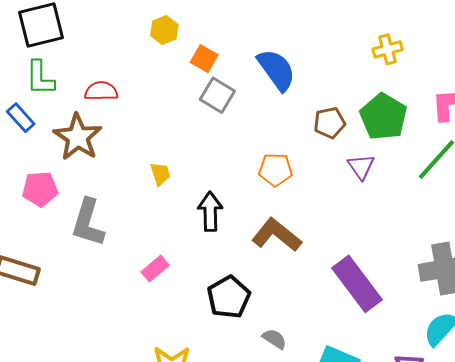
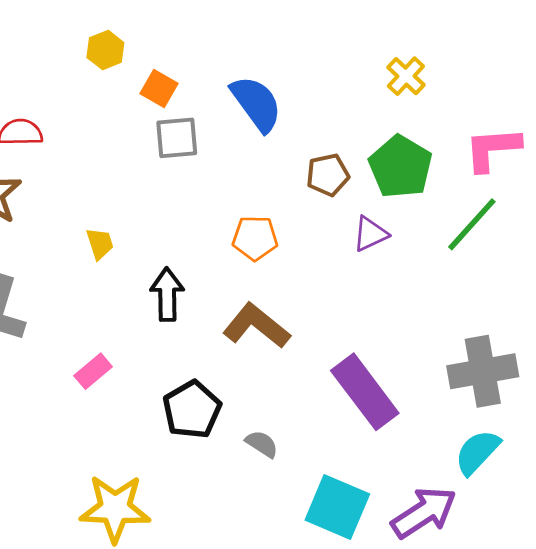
yellow cross: (388, 49) -> (406, 76), turned -32
gray square: (217, 95) -> (177, 138), turned -36
purple triangle: (361, 167) -> (370, 234), turned 40
gray semicircle: (274, 339) -> (262, 444), moved

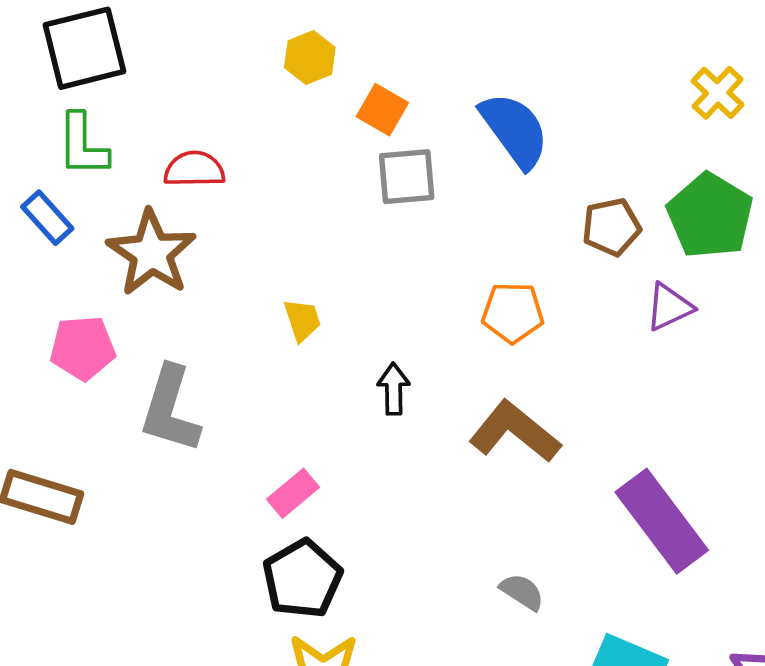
black arrow: (167, 294) -> (394, 389), size x0.7
black pentagon: (192, 410) -> (302, 579), moved

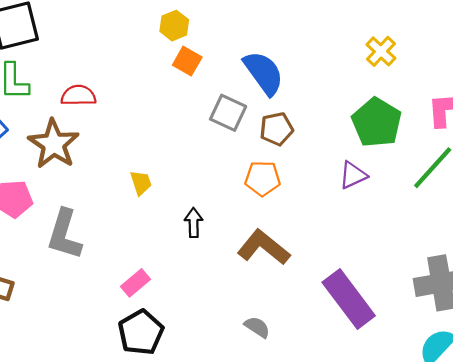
yellow hexagon: (310, 57) -> (174, 26), moved
gray square: (407, 177) -> (228, 113), moved, turned 30
brown pentagon: (611, 227) -> (277, 129), moved
gray semicircle: (522, 592) -> (257, 327), moved

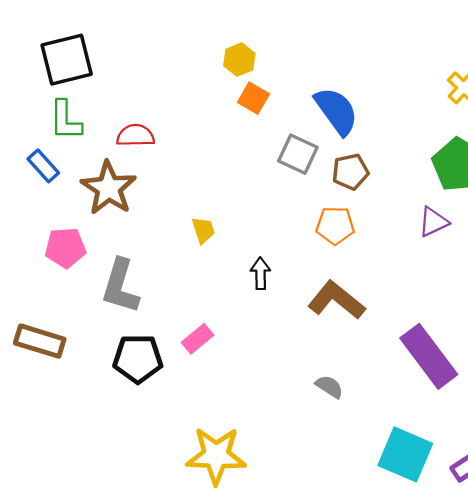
black pentagon: (141, 332) -> (138, 359), moved, turned 30

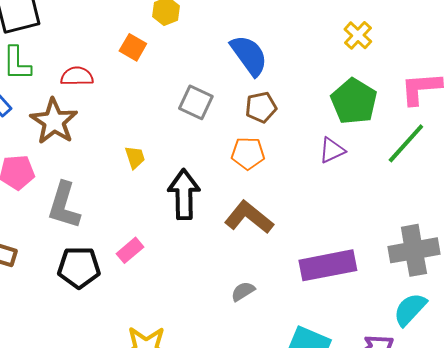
orange square: (253, 98) -> (133, 47), moved
gray square: (298, 154) -> (196, 102), moved
black arrow: (260, 273) -> (184, 194), size x1.8
purple rectangle: (429, 356) -> (328, 265), turned -64
gray semicircle: (329, 387) -> (243, 291), turned -65

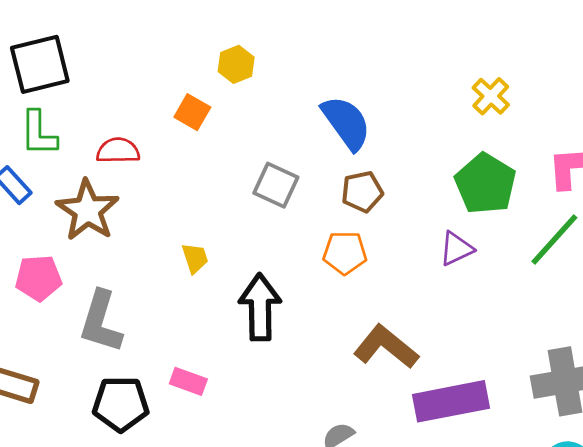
brown L-shape: (249, 217) -> (386, 347), moved
pink rectangle: (130, 250) -> (188, 381), turned 60

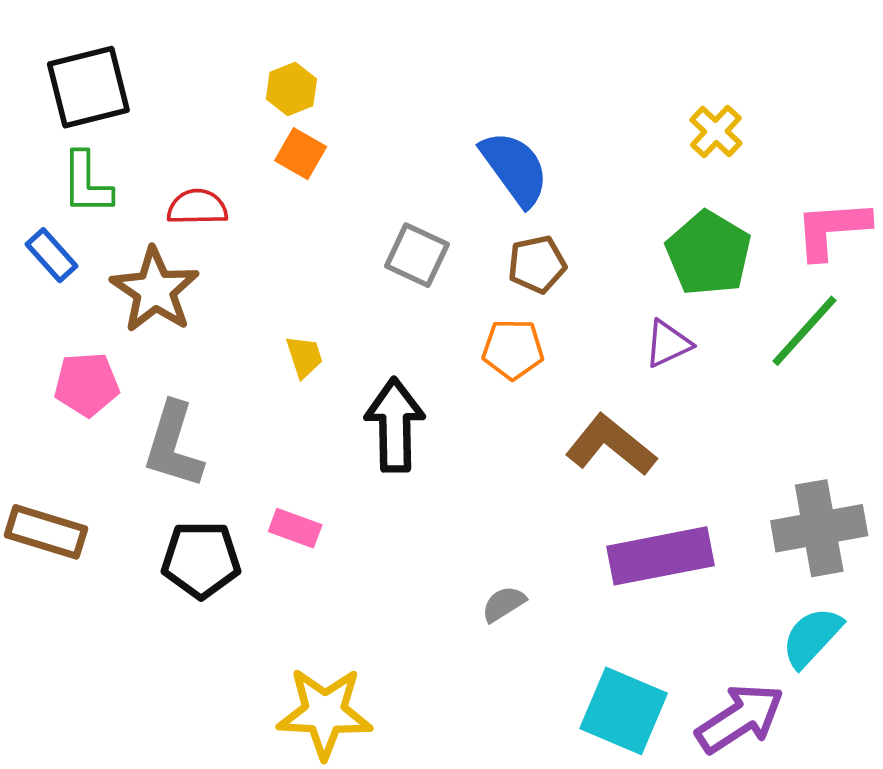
yellow hexagon: (236, 64) -> (291, 89), moved
brown L-shape: (386, 347) -> (611, 445), moved

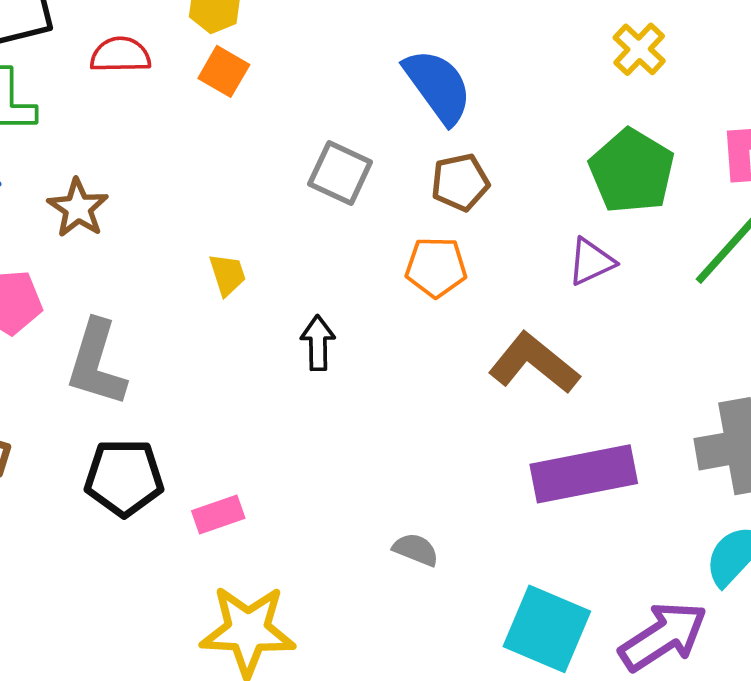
red semicircle: (197, 207) -> (120, 55), moved
brown star: (155, 290) -> (78, 208), size x0.7
black arrow: (395, 425) -> (318, 343), size x0.6
pink rectangle: (295, 528) -> (218, 514), moved, turned -39
gray semicircle: (504, 604) -> (416, 550), moved, turned 54

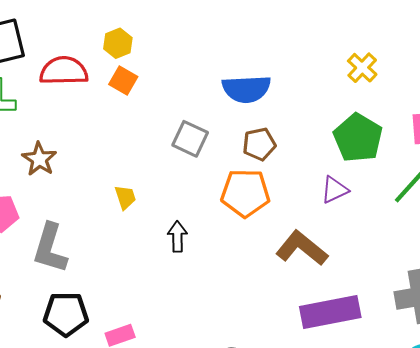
red semicircle: (120, 55) -> (64, 71), size x1.4
blue semicircle: (438, 86) -> (246, 89), turned 123
orange pentagon: (436, 267) -> (245, 193), size x1.4

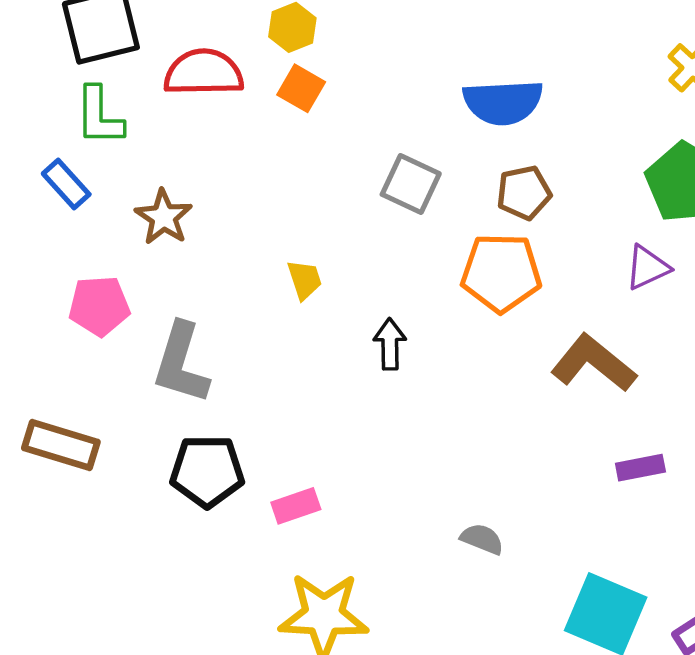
purple rectangle: (330, 312) -> (640, 468), size x0.5

